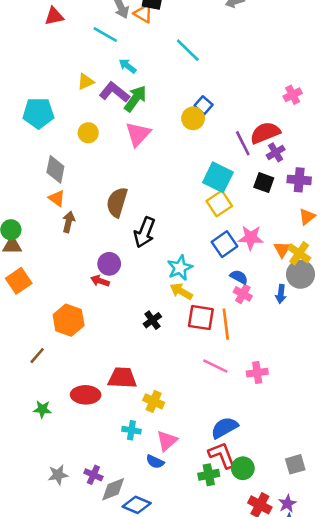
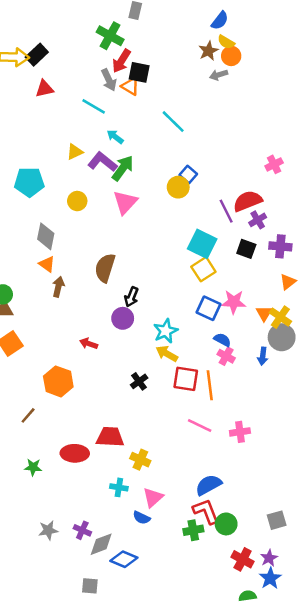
black arrow: (145, 232) -> (131, 297), size x0.7
blue square: (224, 244) -> (208, 308), turned -30
purple circle: (109, 264) -> (123, 318), moved

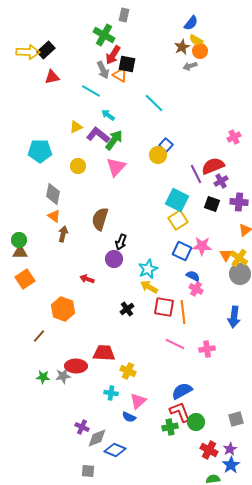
blue arrow: (263, 356) -> (234, 317), moved, size x1.5
gray star: (48, 530) -> (63, 376), moved

